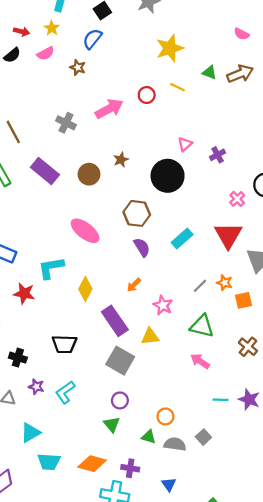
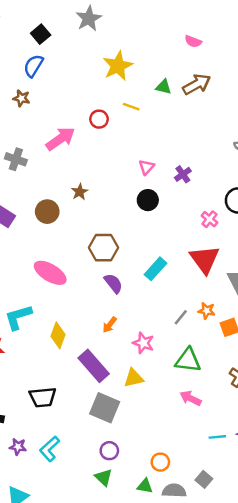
black circle: (168, 176) -> (148, 200), moved, size x0.6

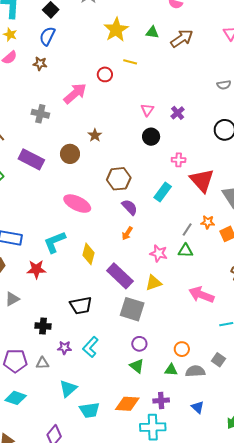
green triangle: (164, 87) -> (152, 32), moved
pink cross: (210, 219) -> (179, 160), moved, turned -32
orange arrow: (110, 325) -> (127, 233), moved
green triangle: (188, 360) -> (185, 251), moved, size x0.7
pink arrow: (190, 398) -> (201, 295), size x1.4

